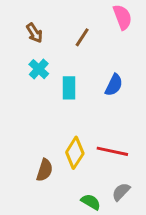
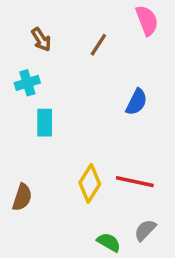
cyan cross: (39, 69) -> (27, 83), moved, turned 30
cyan rectangle: (69, 88) -> (45, 123), moved
brown semicircle: (45, 170) -> (22, 197), moved

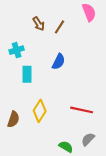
brown arrow: (41, 40) -> (39, 24), moved
blue semicircle: (137, 102) -> (59, 62), moved
yellow diamond: (90, 183) -> (40, 111), moved

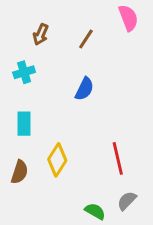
brown arrow: (39, 24) -> (41, 34), moved, turned 56
cyan rectangle: (27, 74) -> (24, 124), moved
red line: (82, 110) -> (118, 158), turned 65

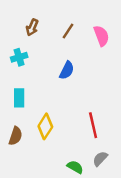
pink semicircle: (128, 18) -> (101, 36), moved

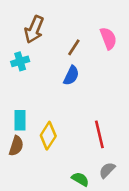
brown arrow: (32, 27) -> (34, 29), size x1.5
brown line: (68, 31) -> (74, 47), moved
cyan rectangle: (19, 98) -> (20, 120), moved

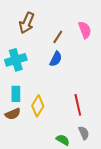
cyan cross: (20, 61) -> (16, 60), moved, size x1.5
brown semicircle: (16, 146) -> (13, 114), turned 49
gray semicircle: (107, 170) -> (84, 133), turned 112

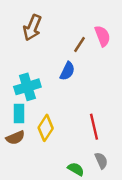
brown line: (58, 37) -> (79, 45), moved
cyan cross: (16, 60) -> (27, 87), moved

